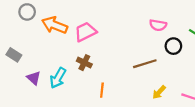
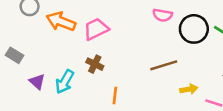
pink semicircle: (158, 25) -> (162, 15), moved
black circle: (173, 46) -> (194, 29), moved, size x1.5
yellow arrow: (159, 92) -> (189, 89), moved, turned -144

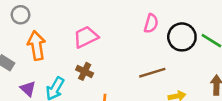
pink semicircle: (162, 15) -> (151, 23), turned -84
orange arrow: (61, 21) -> (37, 46), moved, turned 60

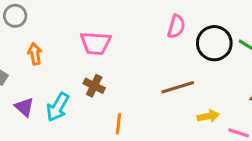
pink trapezoid: (86, 37) -> (96, 43), turned -150
orange arrow: (37, 46) -> (35, 54), size x0.6

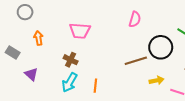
black circle: (214, 43) -> (161, 47), moved
brown cross: (94, 86) -> (71, 60), moved
cyan arrow: (58, 107) -> (70, 82), moved

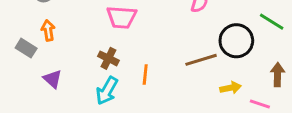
orange arrow: (38, 38) -> (48, 30), moved
orange line: (95, 86) -> (145, 75), moved

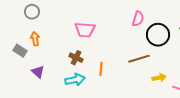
black circle: (236, 41) -> (158, 35), moved
cyan arrow: (107, 91) -> (75, 80), turned -132

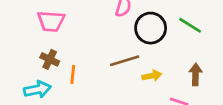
brown cross: (76, 58) -> (50, 59), moved
yellow arrow: (159, 78) -> (152, 76), moved

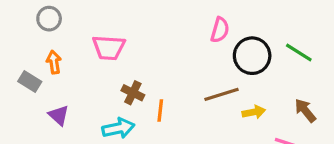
pink trapezoid: (51, 21) -> (109, 48), moved
brown arrow: (196, 74) -> (305, 110), turned -40

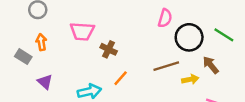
brown cross: (133, 93) -> (109, 49), moved
orange line: (160, 110) -> (121, 78), turned 35
brown arrow: (305, 110) -> (211, 65), moved

